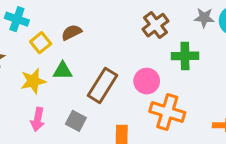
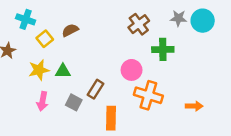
green triangle: (63, 71) -> (63, 71), moved
brown rectangle: (102, 85) -> (95, 89), moved, size x0.7

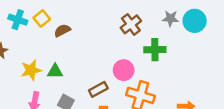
yellow square: (45, 39) -> (42, 18), moved
brown rectangle: (95, 89) -> (98, 89), moved, turned 30

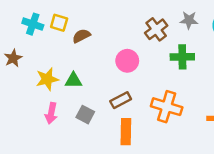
yellow square: (42, 18) -> (59, 23), turned -35
gray star: (170, 18) -> (189, 20), moved
pink circle: (124, 70) -> (127, 61), moved

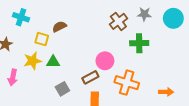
yellow square: (59, 23) -> (42, 39), moved
pink circle: (127, 61) -> (105, 61), moved
pink arrow: (51, 113) -> (13, 77), moved
gray square: (85, 115) -> (62, 89), turned 32

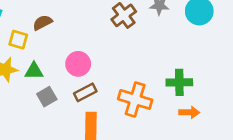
green cross: (139, 43) -> (179, 82), moved
pink circle: (105, 61) -> (78, 64), moved
gray square: (62, 89) -> (47, 97), moved

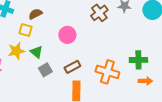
brown semicircle: (42, 23) -> (35, 14), moved
pink circle: (78, 64) -> (67, 35), moved
green triangle: (34, 71) -> (36, 52), turned 40

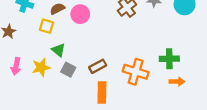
pink circle: (67, 35) -> (80, 14), moved
yellow star: (16, 51) -> (41, 67), moved
gray square: (45, 70) -> (68, 70), turned -32

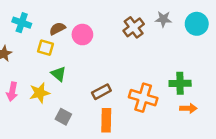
gray square: (68, 70) -> (63, 117), moved

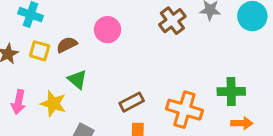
brown semicircle: (57, 29) -> (67, 45), moved
yellow square: (46, 48) -> (40, 51), moved
yellow star: (40, 93) -> (53, 104), turned 30

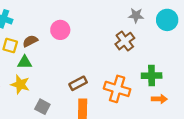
brown cross: (172, 21) -> (125, 41), moved
green triangle: (77, 79) -> (25, 62), moved, turned -40

